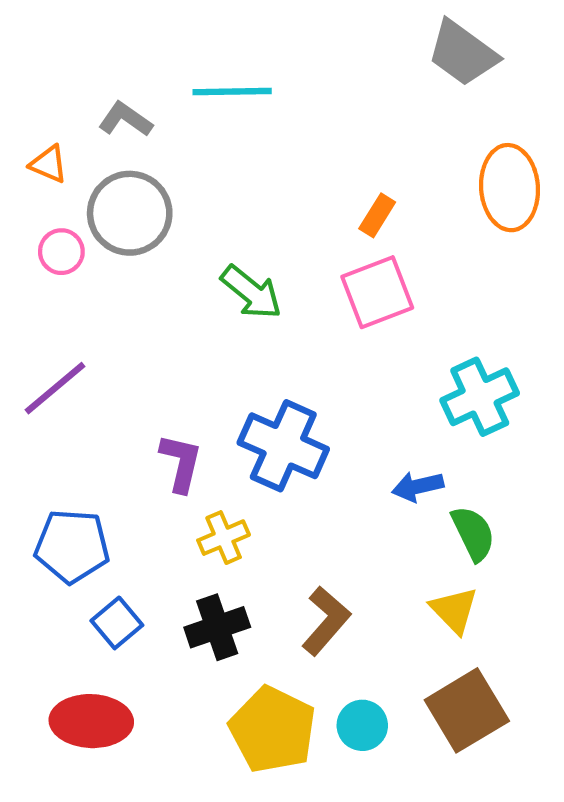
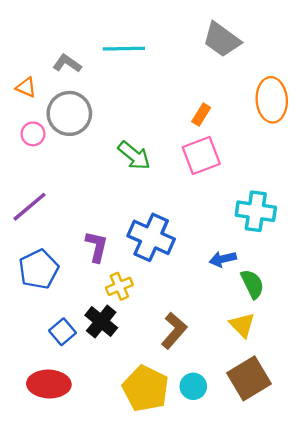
gray trapezoid: (463, 53) -> (222, 40), moved
cyan cross: (480, 397) -> (256, 211), turned 33
blue pentagon: (72, 546) -> (39, 269), moved, turned -30
black cross: (217, 627) -> (101, 322), moved, turned -32

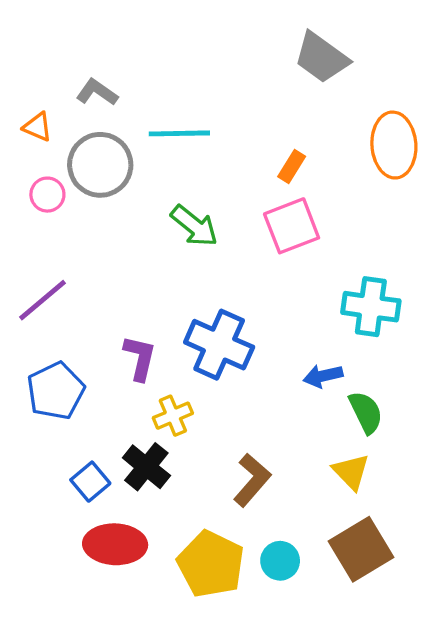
cyan line: (124, 49) -> (179, 133), moved
red ellipse: (49, 384) -> (115, 544), moved

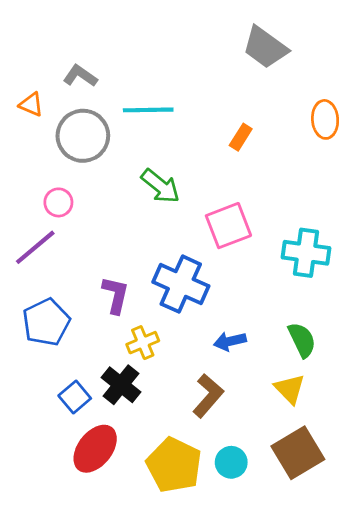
orange ellipse: (394, 145) -> (325, 119), size x0.7
pink circle: (47, 195) -> (58, 202), moved
pink square: (292, 226) -> (228, 226), moved
blue arrow: (323, 376) -> (230, 341), moved
red ellipse: (115, 544) -> (95, 449), turned -54

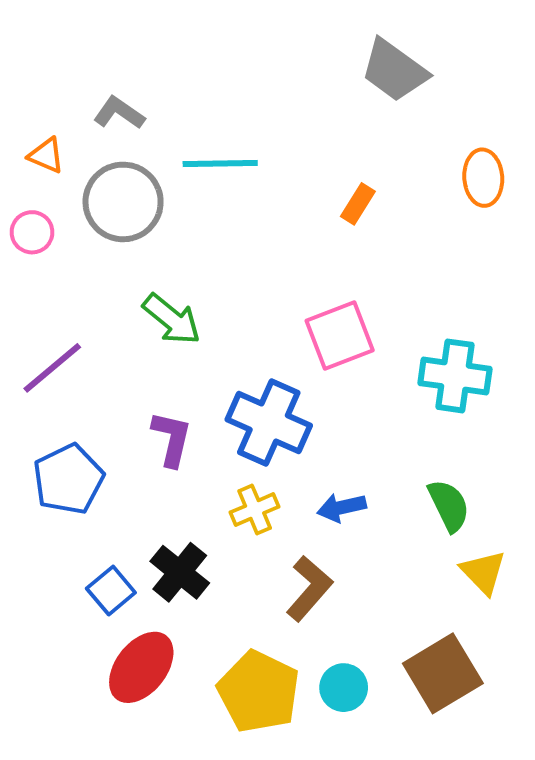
green arrow: (160, 186) -> (172, 319), moved
pink circle: (58, 202) -> (32, 232), moved
yellow cross: (143, 343) -> (255, 510), moved
yellow triangle: (290, 389) -> (483, 572), moved

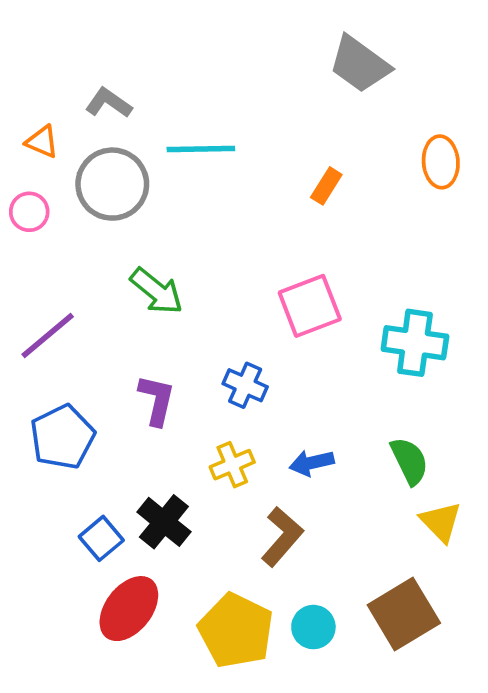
blue cross: (269, 422) -> (245, 385), size x0.6

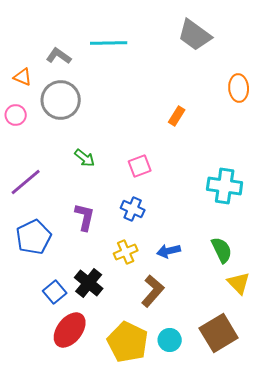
cyan line: (201, 149) -> (109, 43), moved
orange rectangle: (326, 186) -> (177, 116), moved
green arrow: (157, 291) -> (85, 158), size x0.7
pink square: (310, 306) -> (140, 166), moved, size x0.7

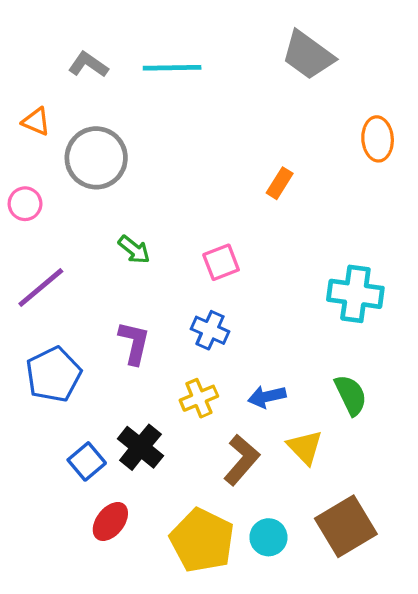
gray L-shape: (59, 56) -> (88, 65), moved
pink circle: (16, 115) -> (25, 204), moved
yellow triangle: (239, 283) -> (305, 447), moved
red ellipse: (70, 330) -> (110, 521), size x0.7

